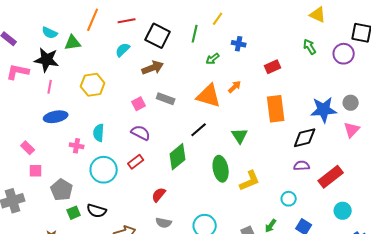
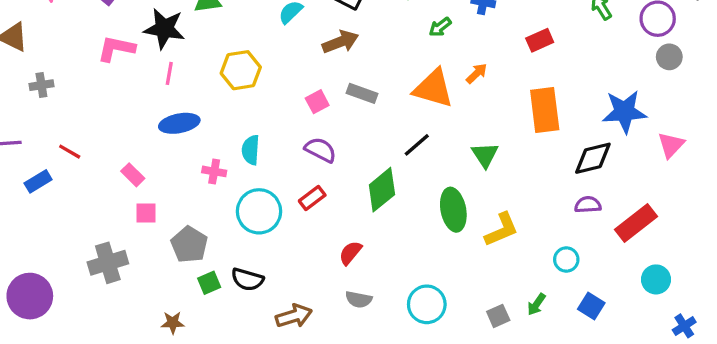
gray circle: (351, 103) -> (669, 57), moved

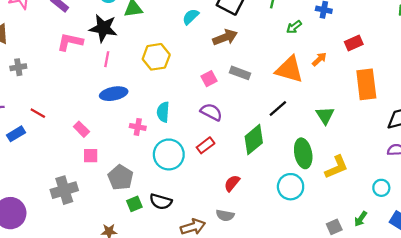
red rectangle: (540, 40) -> (354, 43), moved
gray semicircle: (359, 299) -> (225, 215), moved
cyan circle: (427, 304) -> (291, 187), moved

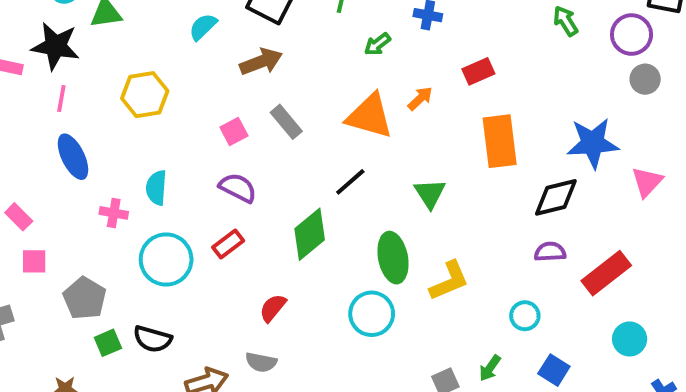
gray rectangle: (240, 73) -> (286, 122), turned 30
blue ellipse: (114, 94) -> (73, 157), turned 75

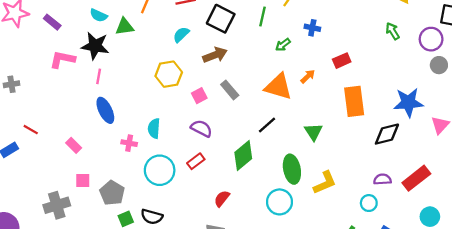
yellow hexagon: (145, 95) -> (169, 74), moved
purple semicircle: (550, 252) -> (382, 179), moved
pink square: (34, 261) -> (83, 180), moved

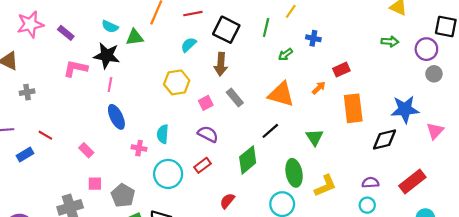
green arrow: (393, 31) -> (390, 42), turned 126
brown arrow: (215, 55) -> (221, 64), turned 115
orange arrow: (308, 76) -> (319, 88), moved
purple semicircle: (382, 179) -> (370, 183), moved

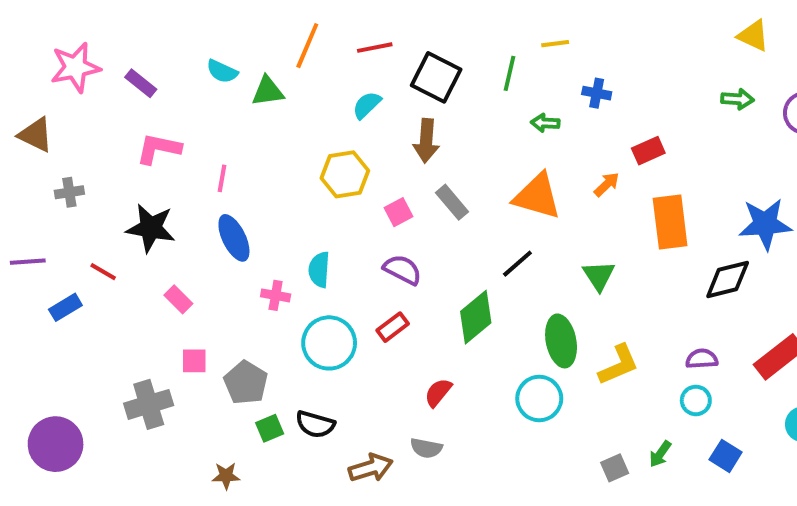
yellow line: (291, 11) -> (555, 44), turned 48
green arrow: (285, 54) -> (545, 123), turned 40
black star: (107, 56) -> (151, 228), moved

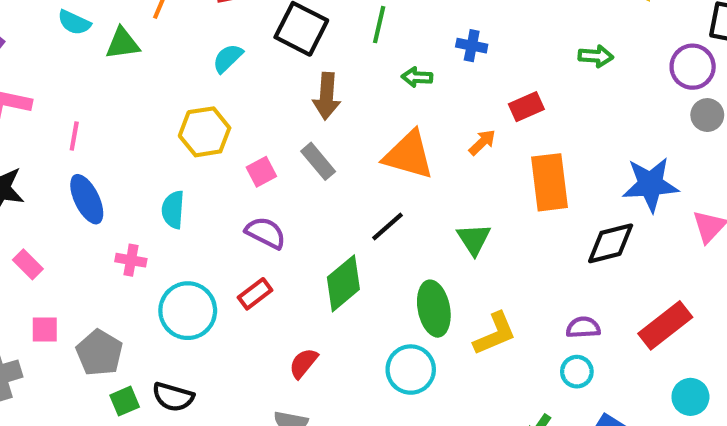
green arrow: (737, 99) -> (596, 56), moved
brown arrow: (426, 141) -> (327, 96), moved
cyan semicircle: (319, 270) -> (173, 210), moved

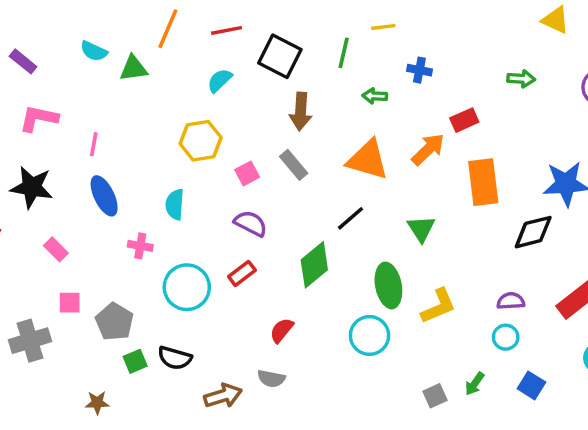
orange arrow: (482, 142) -> (428, 149), size x1.5

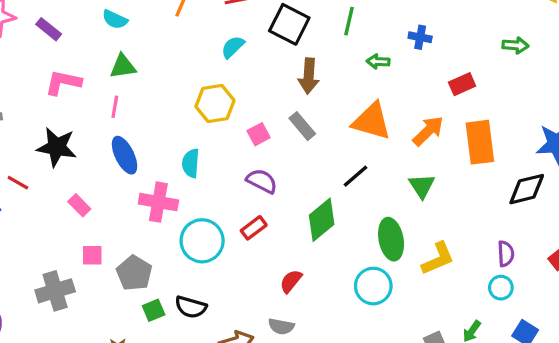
green triangle: (133, 68) -> (123, 66), moved
orange arrow: (428, 149) -> (428, 131), moved
pink cross: (140, 246) -> (158, 202), size x1.6
purple semicircle: (511, 301) -> (506, 254), turned 90

